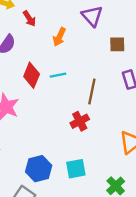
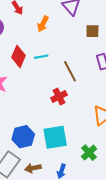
brown line: (92, 92) -> (70, 71), turned -40
cyan square: (76, 169) -> (55, 137), size x1.4

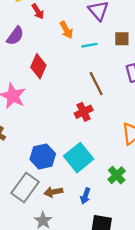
orange arrow: (43, 24) -> (66, 30), turned -56
cyan line: (41, 57) -> (89, 45), moved
cyan square: (55, 137) -> (79, 158), turned -30

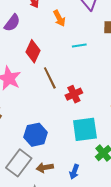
cyan line: (89, 45) -> (79, 45), moved
brown line: (96, 84) -> (50, 78), moved
cyan square: (79, 158) -> (85, 129), moved, turned 30

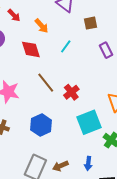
cyan line: (79, 45) -> (66, 46), turned -32
red diamond: (33, 51) -> (31, 49), moved, turned -30
blue hexagon: (36, 135) -> (41, 125), moved

